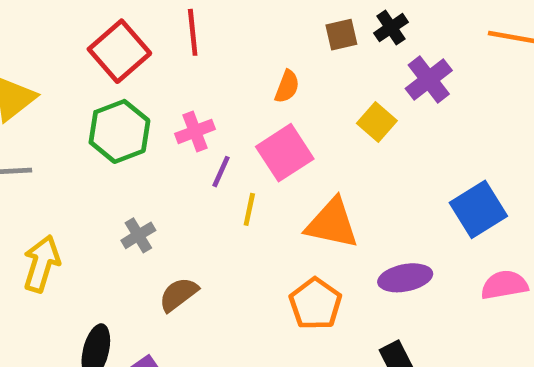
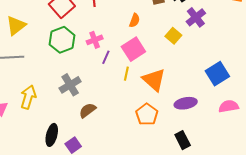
yellow line: (249, 209) -> (126, 74), moved
orange triangle: (332, 224) -> (154, 80), turned 30
gray cross: (138, 235) -> (70, 85), size x1.5

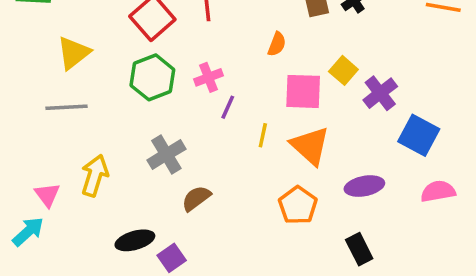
purple cross: (196, 17) -> (380, 93), moved
pink square: (133, 49) -> (303, 91), moved, turned 35
blue square: (217, 74) -> (419, 135), turned -30
black ellipse: (52, 135) -> (135, 240), turned 60

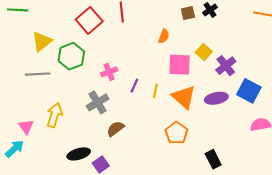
green hexagon: (152, 77) -> (71, 56), moved
pink cross: (208, 77) -> (109, 72), moved
purple line: (228, 107) -> (134, 86), moved
purple ellipse: (364, 186) -> (216, 98), moved

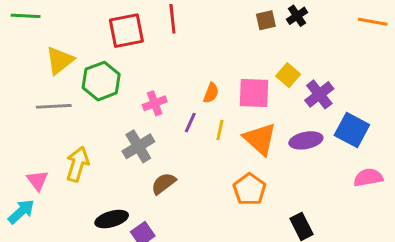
red square: (89, 20) -> (126, 31), turned 30
orange semicircle: (164, 36) -> (211, 93), moved

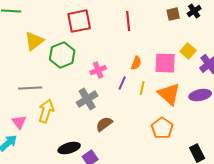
red line: (172, 19) -> (128, 21), moved
gray line: (54, 106) -> (30, 88), moved

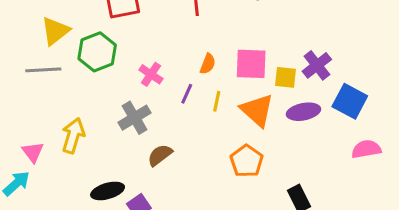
yellow square: (188, 51) -> (286, 77), moved, turned -35
pink cross: (98, 70) -> (151, 74), turned -35
gray line: (30, 88) -> (43, 70), moved

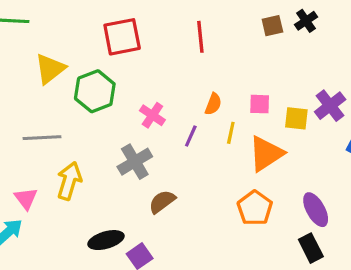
pink square: (251, 64) -> (260, 104), size x0.6
gray line: (43, 70) -> (42, 138), moved
yellow line: (217, 101) -> (231, 133), moved
orange triangle: (257, 110) -> (266, 154), turned 45
purple ellipse: (303, 112) -> (316, 210), moved, turned 72

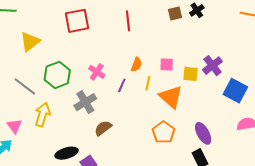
green hexagon: (95, 91) -> (57, 75), moved
gray line: (42, 138) -> (25, 86), turned 40
orange triangle: (266, 154) -> (171, 97), turned -45

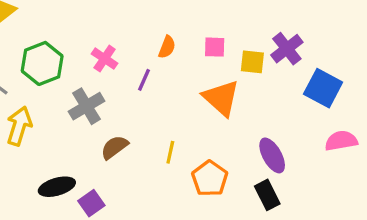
yellow line: (148, 83) -> (170, 152), moved
orange pentagon: (163, 132) -> (210, 178), moved

